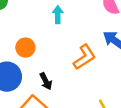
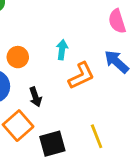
cyan arrow: (58, 15) -> (62, 50), moved

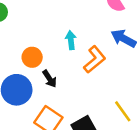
black arrow: (35, 97) -> (50, 79), moved

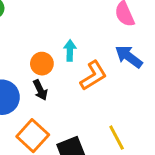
orange circle: (32, 57) -> (42, 64), moved

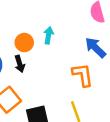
orange L-shape: (93, 76) -> (83, 75), moved, turned -75

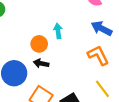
black arrow: (20, 64) -> (41, 63), turned 136

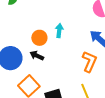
orange L-shape: (98, 55) -> (89, 62), turned 35

